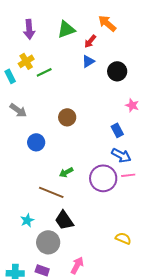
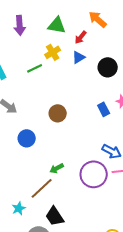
green triangle: (66, 29) -> (57, 25), turned 30
yellow cross: (26, 61) -> (53, 52), moved
blue rectangle: (117, 130) -> (104, 109), moved
brown line: (51, 192) -> (42, 188), turned -65
cyan star: (27, 220) -> (19, 208), moved

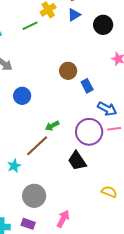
blue rectangle: (104, 109) -> (87, 86), moved
brown circle: (58, 113) -> (68, 71), moved
black trapezoid: (55, 216) -> (77, 161), moved

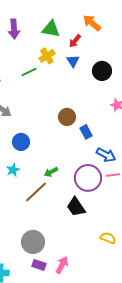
blue triangle: (74, 15) -> (73, 61), turned -32
cyan star: (14, 166) -> (13, 170), moved
purple rectangle: (28, 224) -> (39, 265), moved

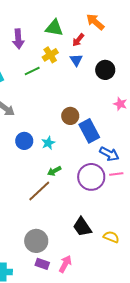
purple arrow: (14, 29) -> (18, 39), moved
blue rectangle: (86, 132) -> (89, 131), size x1.6
cyan star: (13, 170) -> (48, 143), moved
black trapezoid: (76, 207) -> (82, 227), moved

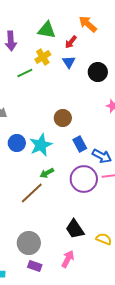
blue rectangle: (89, 131) -> (80, 144), moved, size x0.7
cyan star: (48, 143) -> (41, 145), size x1.6
pink arrow: (65, 264) -> (68, 259), moved

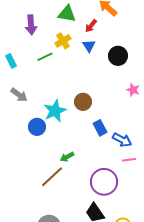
cyan star: (41, 145) -> (55, 111), moved
purple circle: (84, 179) -> (104, 182), moved

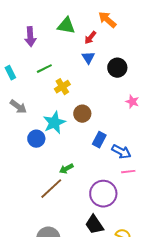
yellow cross: (63, 41) -> (62, 87), moved
blue rectangle: (100, 128) -> (99, 140), turned 56

